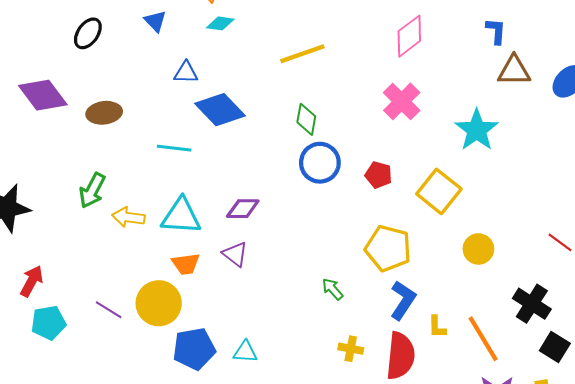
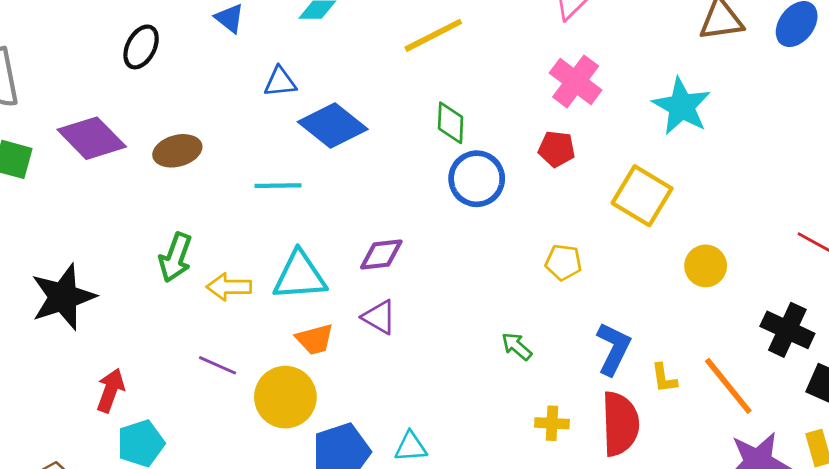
red pentagon: (379, 175) -> (557, 149), moved
yellow pentagon: (388, 248) -> (563, 262), moved, size x0.6
purple line: (109, 310) -> (218, 365), moved

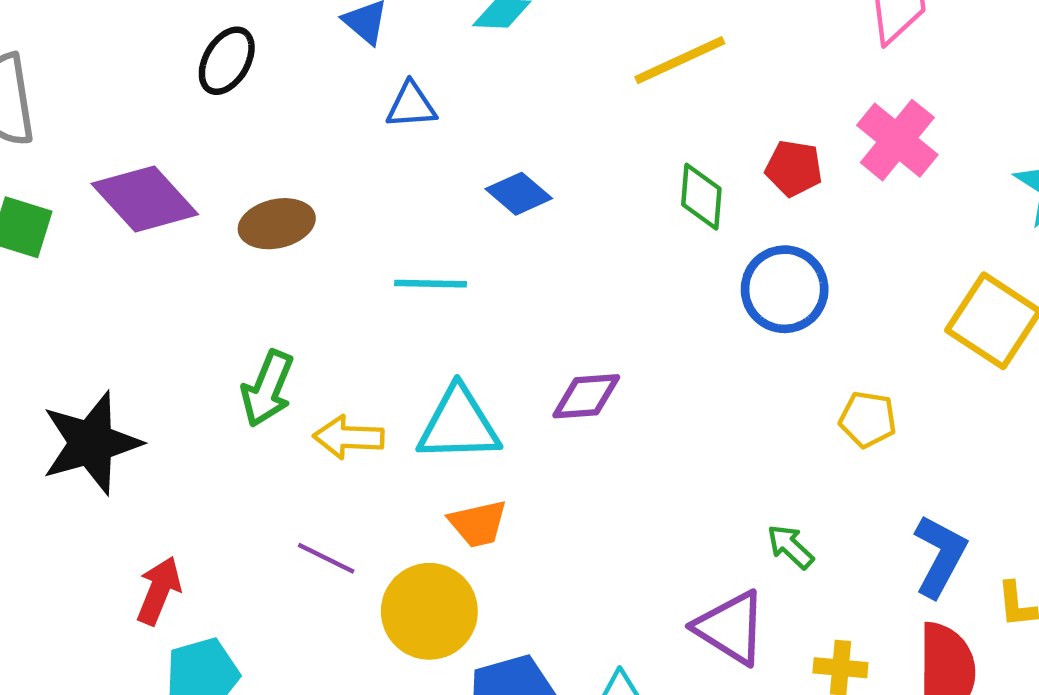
blue triangle: (280, 82) -> (411, 105), moved
blue diamond: (333, 125) -> (519, 194), size x0.6
red pentagon: (557, 149) -> (794, 168), moved
blue circle: (477, 179) -> (785, 289), moved
purple triangle: (379, 317) -> (731, 628), moved, size x1.4

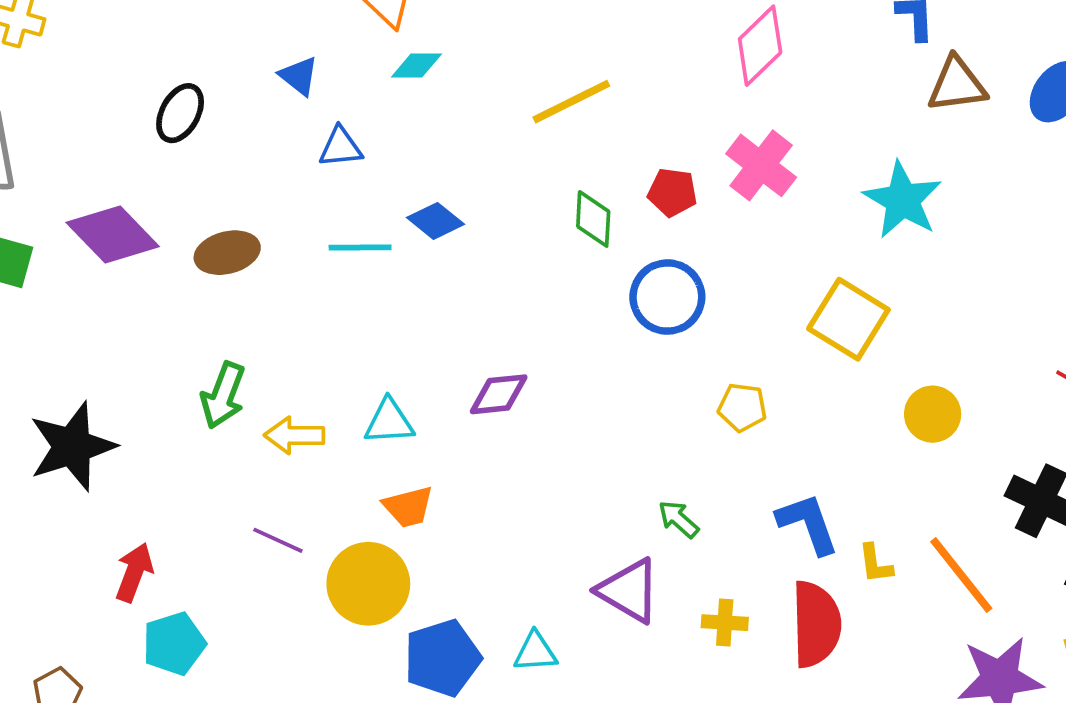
cyan line: (430, 284) -> (360, 247), moved
cyan triangle: (459, 424) -> (389, 422), size x0.7
blue L-shape: (940, 556) -> (808, 524), turned -46

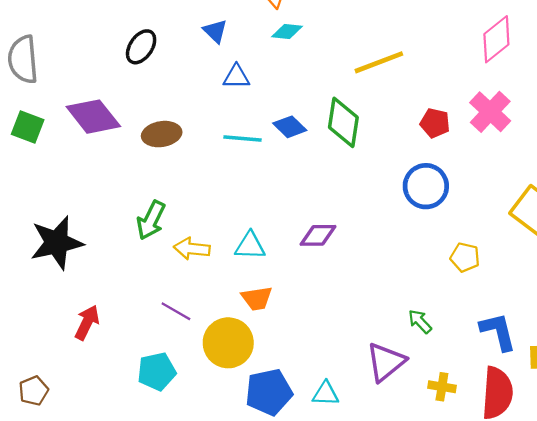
green diamond: (593, 219) -> (343, 122), moved, size x1.4
purple triangle: (629, 591) -> (386, 362), turned 45
cyan pentagon: (174, 644) -> (157, 371), moved

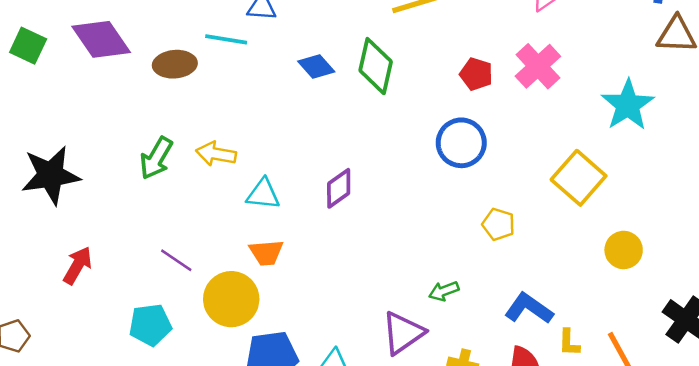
cyan line: (242, 139) -> (226, 39), moved
purple diamond: (318, 235) -> (339, 188), turned -39
yellow arrow: (192, 249) -> (216, 154), moved
green arrow: (420, 321) -> (444, 291), turned -72
blue L-shape: (498, 332) -> (529, 308), turned -45

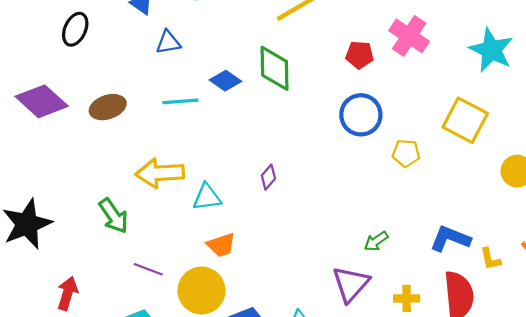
cyan line: (226, 39) -> (180, 101), moved
yellow arrow: (216, 154) -> (160, 173), size x1.4
green arrow: (156, 158) -> (114, 216), moved, turned -51
purple diamond: (339, 188) -> (268, 177), size x0.7
yellow pentagon: (498, 224) -> (406, 153), moved

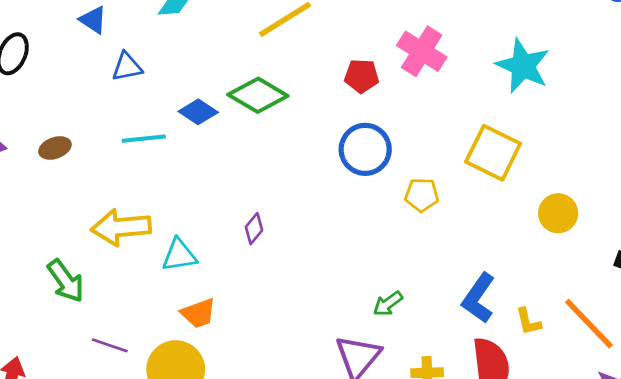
green diamond: (275, 68) -> (258, 95), turned -57
brown ellipse: (108, 107) -> (55, 148), size x0.7
blue L-shape: (450, 239) -> (478, 298), turned -75

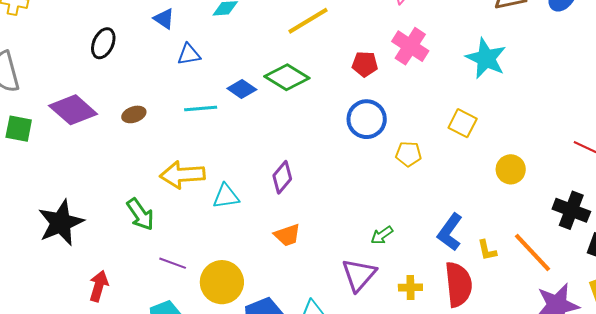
yellow square: (493, 153) -> (463, 123), size x0.7
purple diamond: (254, 229) -> (282, 177), size x1.4
orange trapezoid: (198, 313) -> (287, 235), moved

